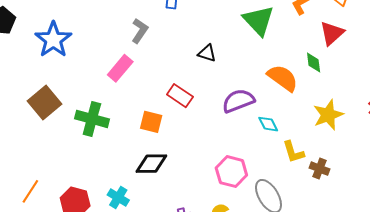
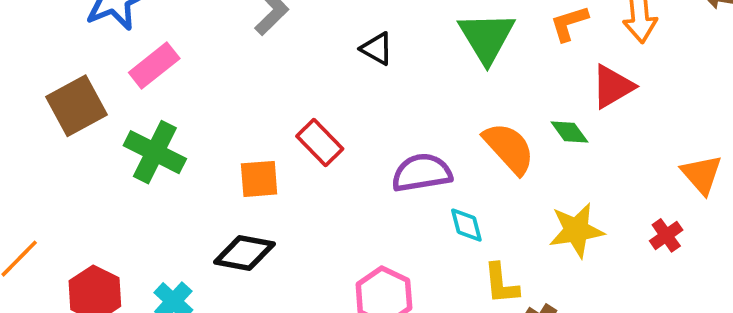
black triangle: (207, 53) -> (377, 49), moved
green diamond: (314, 63) -> (569, 132), turned -40
pink rectangle: (120, 68) -> (154, 65), moved
orange square: (151, 122) -> (259, 179), turned -30

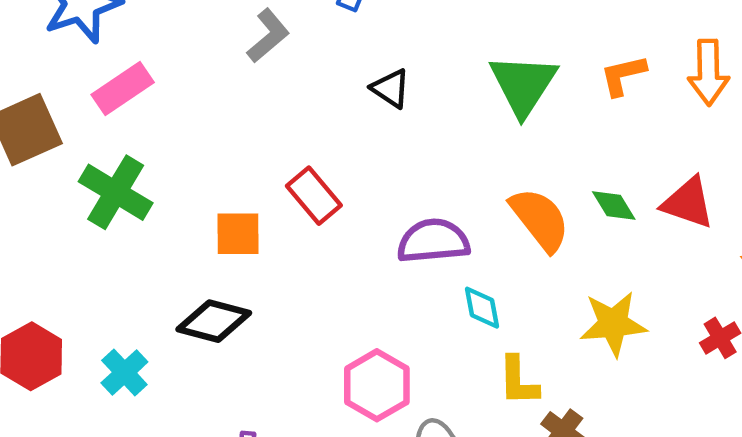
red triangle: (613, 86) -> (688, 203), moved, turned 45

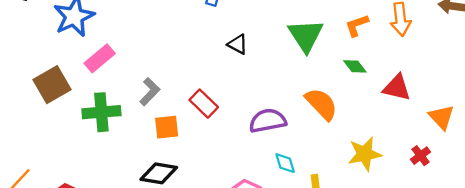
gray L-shape: (268, 36) -> (150, 92), moved
green cross: (116, 192) -> (101, 112), turned -30
green diamond: (614, 205) -> (355, 66), moved
cyan diamond: (482, 308) -> (285, 163), moved

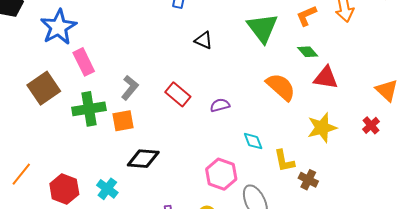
pink rectangle: (100, 58) -> (84, 62), turned -72
red triangle: (397, 88) -> (326, 78), moved
purple semicircle: (268, 121) -> (220, 105), moved, size x0.6
orange square: (167, 127) -> (123, 121), moved

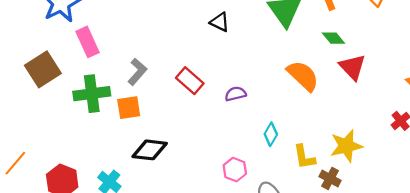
red triangle: (326, 78) -> (353, 67), turned 36
yellow star: (322, 128) -> (346, 146), moved
cyan diamond: (253, 141) -> (271, 134), turned 50
pink hexagon: (221, 174) -> (235, 170), size x0.7

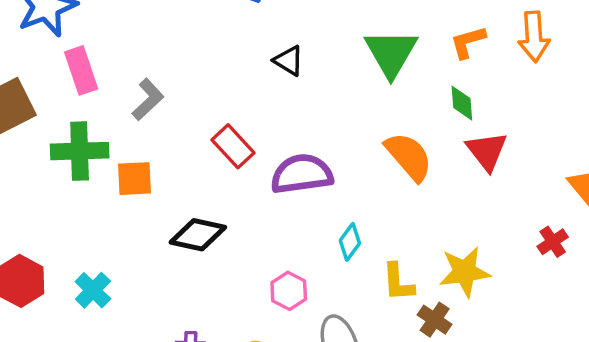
green diamond: (333, 38) -> (462, 103), turned 30
gray L-shape: (137, 72) -> (148, 100), moved
purple semicircle: (236, 94) -> (302, 174), size x1.8
black diamond: (150, 150) -> (198, 235), moved

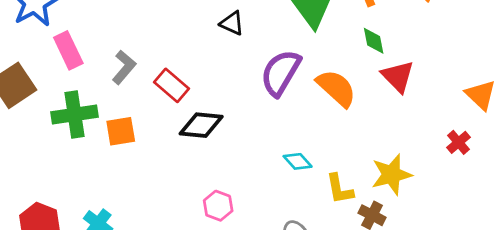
red rectangle: (233, 146) -> (172, 85), moved
purple semicircle: (302, 174) -> (281, 73), moved, turned -45
black diamond: (198, 235) -> (201, 125), moved
cyan diamond: (350, 242) -> (298, 161), turned -72
pink hexagon: (289, 291) -> (218, 206), moved

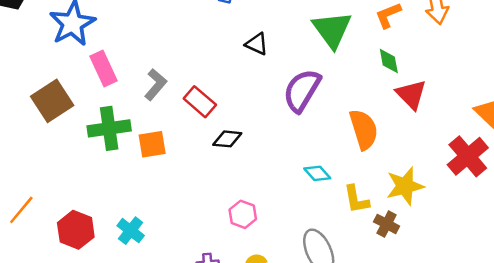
orange semicircle: (336, 88) -> (364, 129), moved, turned 30
black diamond: (201, 125) -> (227, 139), size x0.7
red cross: (459, 142) -> (468, 156), size x1.8

